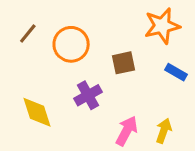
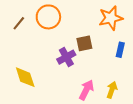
orange circle: (71, 44) -> (48, 17), moved
blue rectangle: (176, 72) -> (120, 50), turned 72
purple cross: (88, 95) -> (66, 57), moved

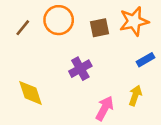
brown square: (84, 43) -> (99, 28), moved
blue rectangle: (120, 50) -> (145, 60), turned 48
yellow arrow: (112, 90) -> (135, 95), moved

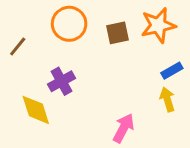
brown line: (23, 28) -> (18, 46), moved
purple cross: (80, 69) -> (62, 81), moved
yellow arrow: (135, 95) -> (167, 99), moved, turned -36

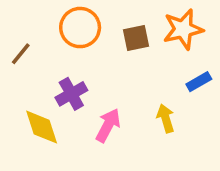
yellow arrow: (167, 99) -> (166, 118), moved
pink arrow: (124, 128) -> (108, 125), moved

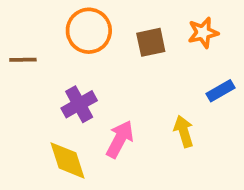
orange star: (183, 29) -> (203, 33), size x0.7
brown line: (21, 54) -> (23, 60), turned 50
yellow diamond: (42, 127) -> (68, 160), moved

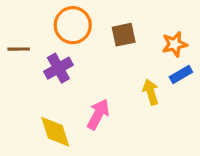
orange star: (203, 33) -> (175, 44), moved
purple cross: (79, 104) -> (58, 68), moved
yellow arrow: (184, 131) -> (151, 92), moved

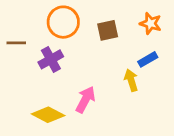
orange star: (175, 44) -> (150, 23), moved, turned 30
blue rectangle: (181, 74) -> (148, 59), moved
yellow diamond: (55, 132) -> (48, 115), turned -44

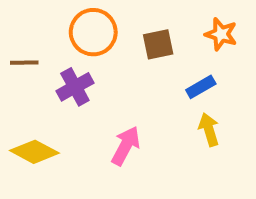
blue rectangle: (148, 59) -> (201, 87), moved
yellow arrow: (131, 80) -> (209, 130), moved
yellow diamond: (48, 115) -> (34, 152), moved

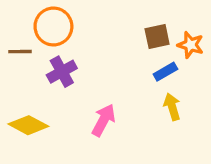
orange circle: (93, 32) -> (53, 26), moved
orange star: (221, 34) -> (191, 45), moved
brown square: (158, 44) -> (157, 37), moved

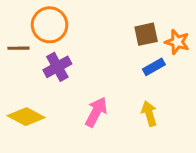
yellow arrow: (172, 107) -> (149, 114), moved

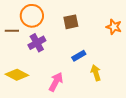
brown square: (146, 34) -> (71, 22), moved
blue rectangle: (154, 67) -> (79, 56), moved
pink arrow: (96, 112) -> (56, 82), moved

